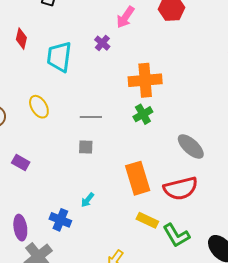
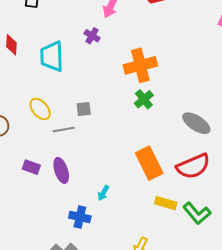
gray line: (91, 117) -> (64, 129), moved
gray square: (86, 147) -> (84, 109), moved
purple ellipse: (20, 228) -> (61, 170), moved

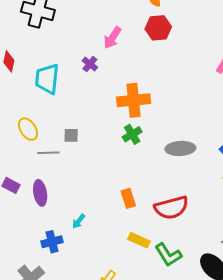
gray ellipse: (196, 123) -> (180, 148), moved, turned -44
orange rectangle: (149, 163) -> (128, 198), size x0.6
blue cross: (80, 217) -> (52, 242), turned -35

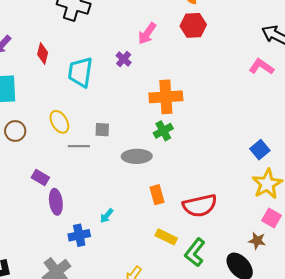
gray ellipse: (180, 148) -> (137, 156), moved
purple ellipse: (40, 193) -> (56, 202), moved
green L-shape: (168, 255) -> (195, 252), turned 68

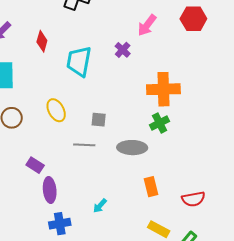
gray line: (79, 146) -> (84, 145), moved
red semicircle: (200, 206) -> (193, 199), size x0.7
blue cross: (79, 235) -> (60, 224), moved

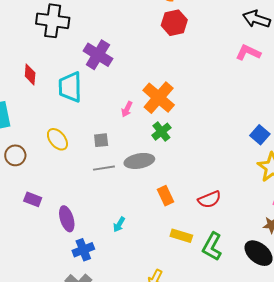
pink arrow: (147, 25) -> (127, 109), moved, size x0.7
purple cross: (123, 50) -> (98, 55), moved, size x1.8
orange cross: (163, 89) -> (159, 98), turned -36
gray line: (84, 145) -> (104, 168), moved
purple rectangle: (35, 165) -> (33, 199), moved

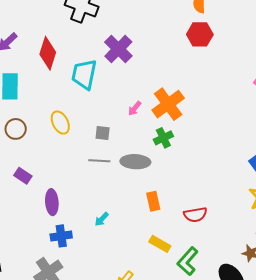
red diamond: (30, 75) -> (48, 53), size x1.5

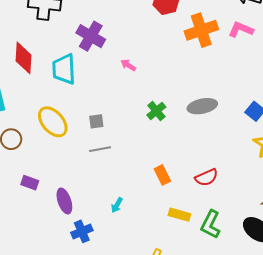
orange cross: (168, 104) -> (201, 30), moved, turned 32
pink arrow: (135, 108) -> (128, 65), moved, turned 98
yellow ellipse: (60, 123) -> (53, 122), size x1.4
gray ellipse: (135, 162) -> (202, 106), moved

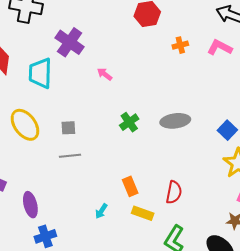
orange cross: (201, 30) -> (180, 45), size x0.5
red semicircle: (206, 177) -> (174, 192), turned -60
cyan arrow: (117, 205) -> (101, 211), moved
yellow rectangle: (179, 215) -> (143, 213), moved

